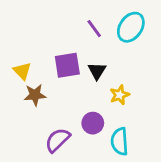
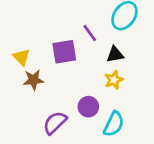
purple line: (94, 29) -> (90, 33), moved
black triangle: (97, 71) -> (115, 54), moved, turned 48
cyan semicircle: (120, 141) -> (114, 124), turned -150

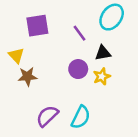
purple square: (64, 52) -> (37, 26), moved
purple circle: (88, 107) -> (78, 69), moved
cyan semicircle: (114, 124) -> (81, 117), moved

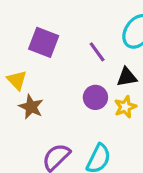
purple square: (37, 26) -> (44, 42), turned 30
brown star: (27, 76) -> (31, 107), turned 30

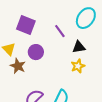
purple circle: (95, 97) -> (36, 52), moved

